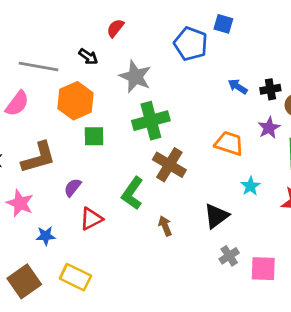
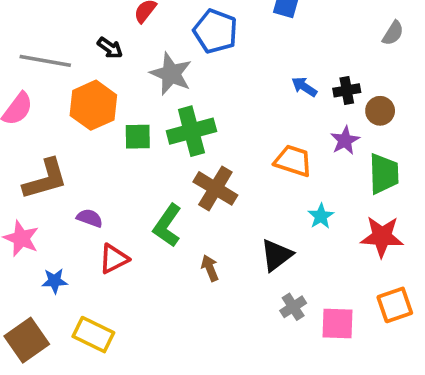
blue pentagon: (191, 44) -> (215, 31), moved
green square: (94, 136) -> (138, 137), moved
purple semicircle: (73, 188) -> (90, 218), turned 72

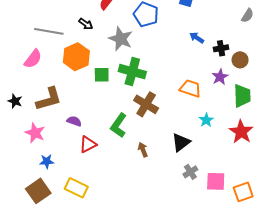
blue arrow: (304, 87) -> (197, 38), moved
green cross: (191, 131) -> (132, 72), turned 30
red star: (382, 237) -> (241, 132), turned 30
blue star: (55, 281) -> (47, 161), moved
orange square: (395, 305) -> (243, 192), moved

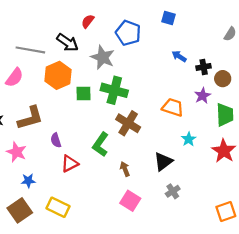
black arrow: (86, 24) -> (68, 43), size x1.5
purple semicircle: (74, 121) -> (56, 140), turned -128
pink square: (216, 181) -> (130, 201), moved, turned 30

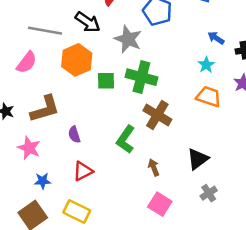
cyan star: (189, 139) -> (206, 65), moved
red triangle: (70, 164) -> (83, 171), moved

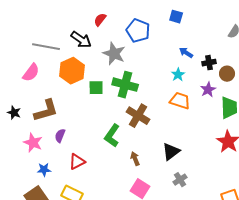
purple semicircle: (74, 134) -> (60, 136), moved, turned 40

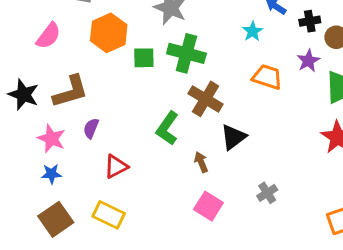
cyan star: (178, 75) -> (253, 31), moved
black star: (14, 113) -> (23, 95), size x1.5
black triangle: (171, 152) -> (233, 137), moved
blue star: (44, 170) -> (51, 174), moved

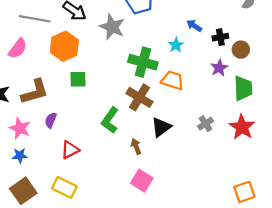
green cross: (186, 53) -> (143, 62), moved
green square: (144, 58) -> (78, 79), moved
orange trapezoid: (267, 77) -> (173, 80), moved
gray cross: (267, 193) -> (206, 124), moved

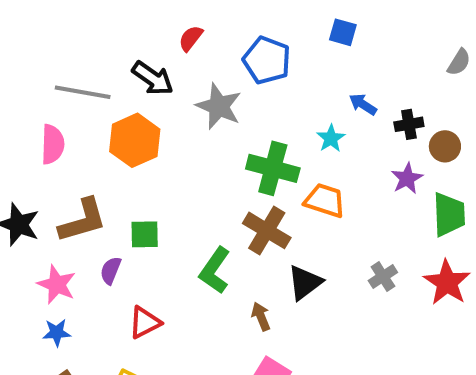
pink semicircle: (18, 48) -> (53, 144), turned -35
green square: (78, 79) -> (145, 234), moved

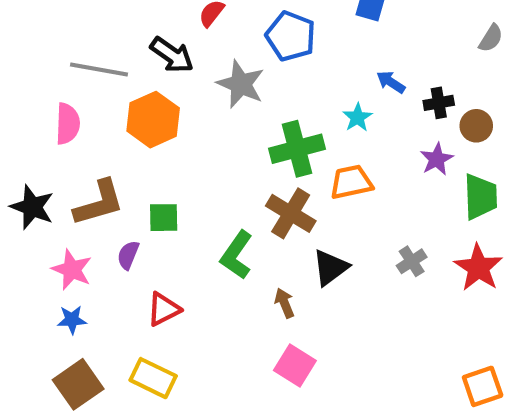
green cross: (273, 168) -> (297, 149), turned -30
orange trapezoid: (325, 200) -> (351, 182), turned -30

